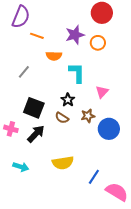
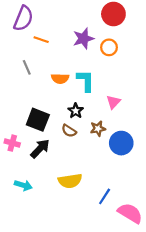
orange semicircle: (54, 56) -> (60, 79), moved
gray line: (24, 72) -> (27, 67), moved, turned -64

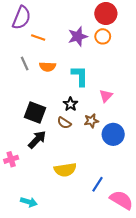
orange circle: (109, 47) -> (103, 36), moved
orange semicircle: (60, 79) -> (48, 67), moved
pink cross: (12, 143) -> (11, 159), moved, turned -32
cyan arrow: (23, 185) -> (29, 202), moved

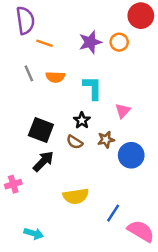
red circle: (106, 14) -> (141, 16), moved
purple semicircle: (22, 18) -> (25, 20), turned -30

